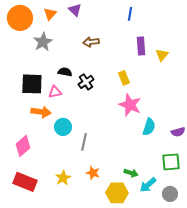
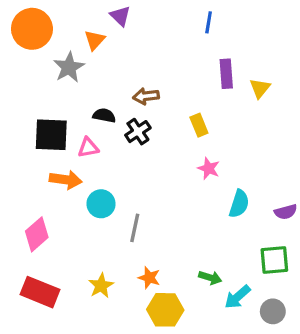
orange triangle: (50, 14) -> (95, 40), moved
brown arrow: (91, 42) -> (146, 96), moved
pink star: (130, 105) -> (209, 168), size x0.6
yellow hexagon: (117, 193) -> (165, 310), moved

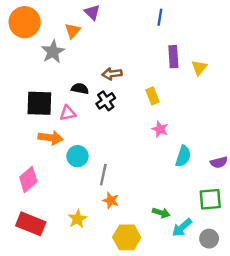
orange star: (149, 278) -> (111, 200), moved

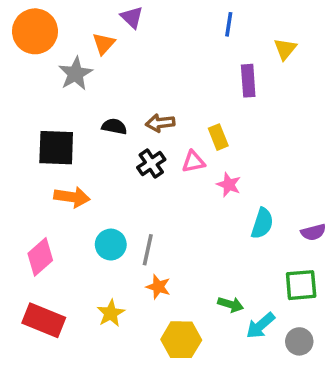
yellow triangle: (199, 68) -> (285, 49), moved
brown arrow: (112, 74) -> (160, 123), moved
black cross: (106, 101) -> (151, 163), moved
pink triangle: (68, 113) -> (194, 162), moved
cyan circle: (77, 156) -> (111, 245), moved

